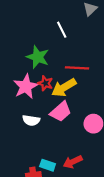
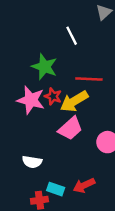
pink star: (26, 87) -> (31, 100), turned -30
white semicircle: (31, 120) -> (32, 162), moved

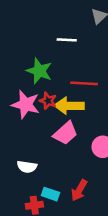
white line: (72, 36) -> (67, 40), turned -60
yellow arrow: (74, 101) -> (69, 106), turned 32
red arrow: (84, 185) -> (79, 190), turned -35

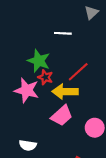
red line: (84, 83) -> (78, 72), turned -45
red star: (48, 101) -> (45, 77), moved

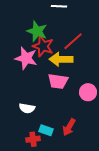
red star: (45, 77) -> (43, 46), size x1.5
pink trapezoid: (62, 116) -> (58, 81), turned 50

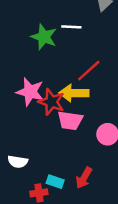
green star: (37, 31) -> (44, 37), moved
red star: (43, 46) -> (51, 102), moved
white semicircle: (27, 108) -> (18, 162), moved

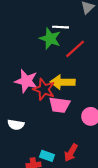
green star: (44, 37) -> (50, 38), moved
red line: (89, 71) -> (75, 49), moved
white semicircle: (18, 162) -> (16, 125), moved

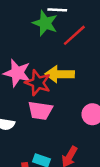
pink trapezoid: (59, 105) -> (40, 111), moved

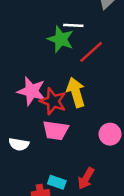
yellow arrow: (60, 74) -> (76, 92), turned 72

